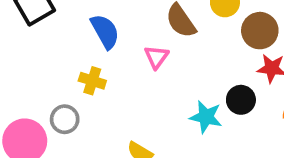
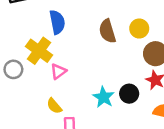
pink triangle: (156, 57) -> (58, 71), moved
yellow cross: (92, 81) -> (39, 51), size x1.5

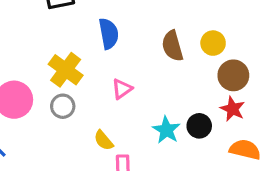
yellow cross: (39, 51) -> (66, 70), moved
gray circle: (13, 69) -> (63, 106), moved
pink triangle: (58, 71) -> (122, 89), moved

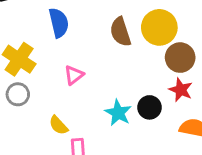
yellow circle: (213, 43) -> (159, 27), size x1.5

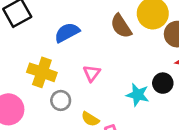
blue semicircle: (59, 23) -> (67, 33), turned -90
gray circle: (18, 94) -> (61, 100), moved

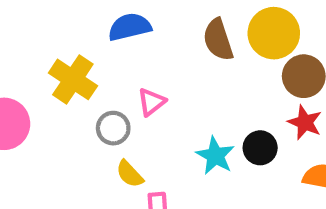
gray circle: (61, 100) -> (113, 128), moved

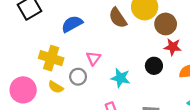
cyan star: (215, 156) -> (120, 78), moved
yellow semicircle: (130, 174) -> (56, 87), moved

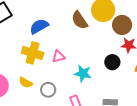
yellow cross: (51, 58) -> (33, 53), moved
pink triangle: (93, 58) -> (59, 56), turned 40
gray circle: (78, 77) -> (48, 90), moved

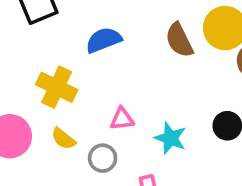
yellow cross: (33, 53) -> (57, 87), moved
pink triangle: (59, 56) -> (122, 119), moved

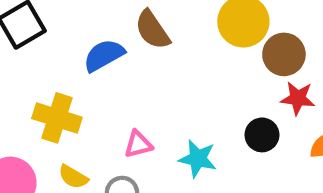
brown semicircle: (179, 40) -> (152, 30), moved

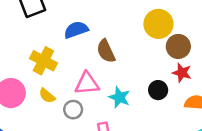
brown semicircle: (152, 30) -> (106, 51), moved
pink triangle: (138, 144) -> (87, 83), size x1.5

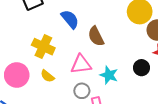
blue semicircle: (76, 30) -> (70, 19), turned 72
gray circle: (73, 110) -> (82, 91), moved

